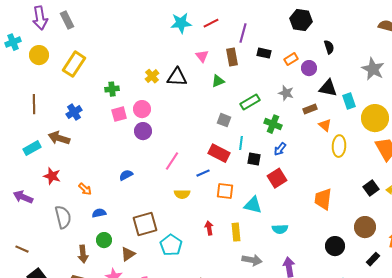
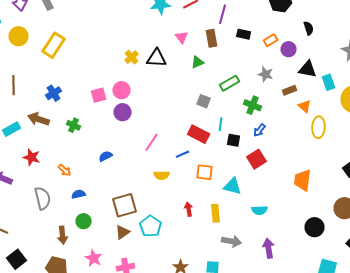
green cross: (112, 89) -> (74, 125), moved, turned 32
brown triangle: (128, 254) -> (123, 232), moved

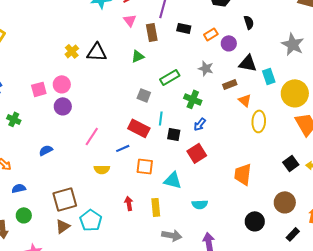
pink triangle: (182, 37) -> (130, 20), moved

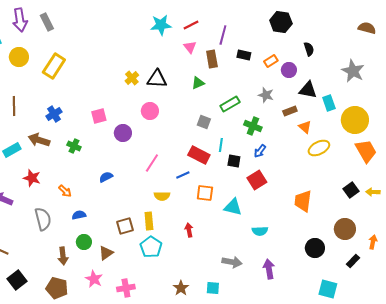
pink circle: (62, 84) -> (150, 111), moved
yellow ellipse: (259, 121) -> (319, 148), turned 60
brown square: (65, 199) -> (125, 226), size x0.7
yellow rectangle: (156, 207) -> (149, 221), moved
brown triangle: (63, 226) -> (106, 253), moved

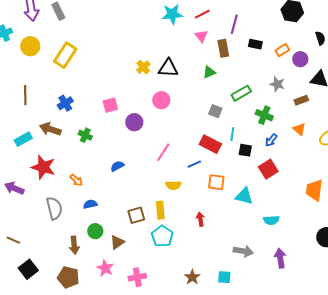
orange triangle: (305, 127) -> (299, 129), moved
red star: (32, 178) -> (43, 167), size x1.4

